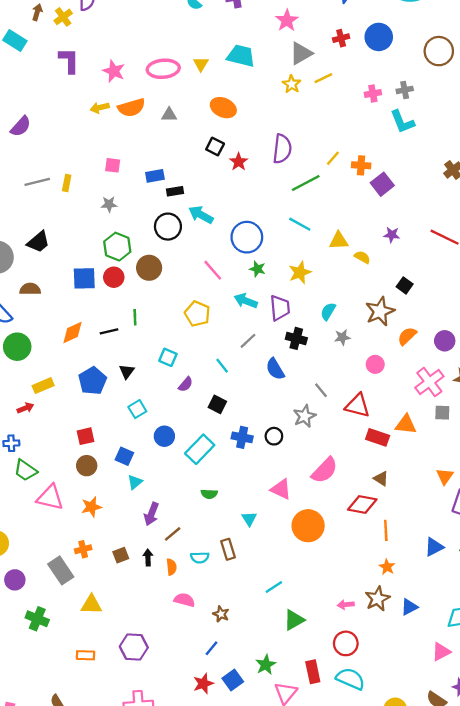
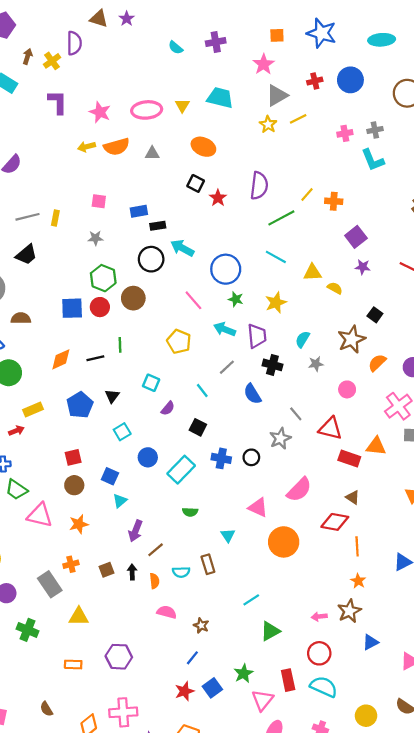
purple square: (382, 184) -> (356, 237), moved
black trapezoid: (38, 242) -> (26, 255), moved
blue triangle: (409, 607) -> (370, 642), moved

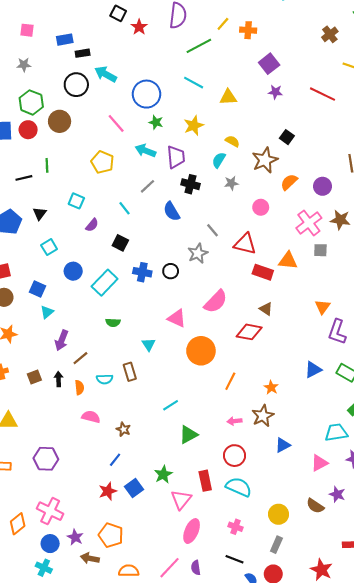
yellow semicircle: (335, 288) -> (232, 141), moved
orange line: (357, 546) -> (230, 381), moved, turned 30
pink cross: (123, 712) -> (50, 511), turned 30

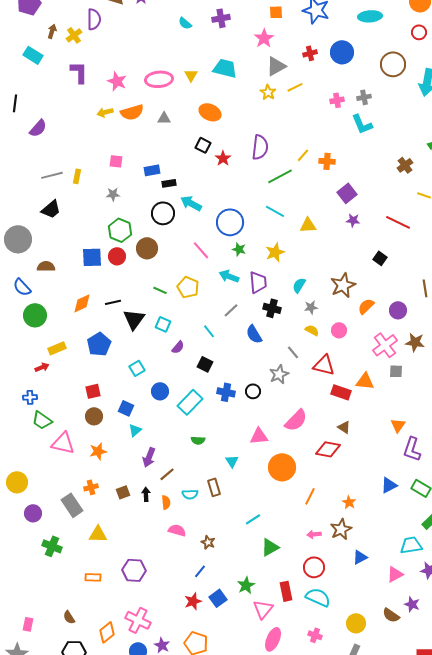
black square: (287, 137) -> (380, 258), moved
yellow semicircle: (232, 141) -> (312, 330), moved
green line: (47, 165) -> (160, 290), moved, turned -64
black triangle: (40, 214) -> (134, 319), moved, size x1.6
pink triangle: (177, 318) -> (259, 436), turned -30

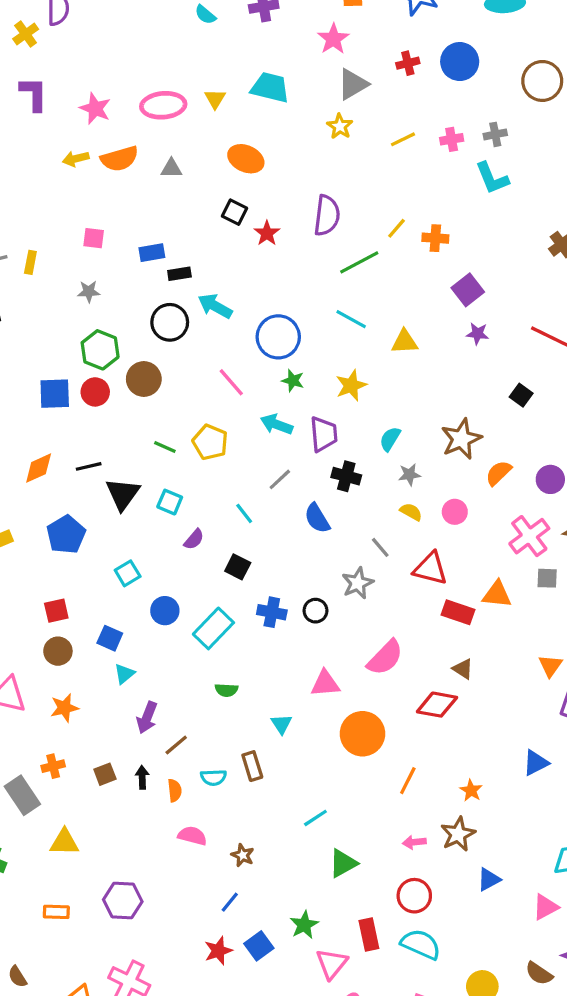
yellow line: (295, 87) -> (403, 139), moved

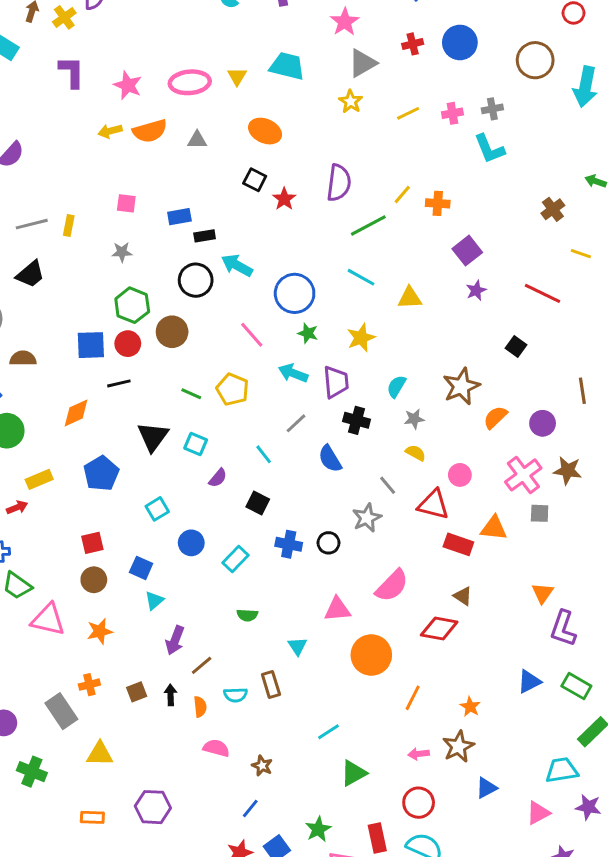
purple star: (477, 334) -> (476, 290), turned -30
black line: (89, 466) -> (119, 383), moved
pink circle: (455, 512) -> (460, 475), moved
cyan rectangle: (213, 628) -> (236, 559), size x0.7

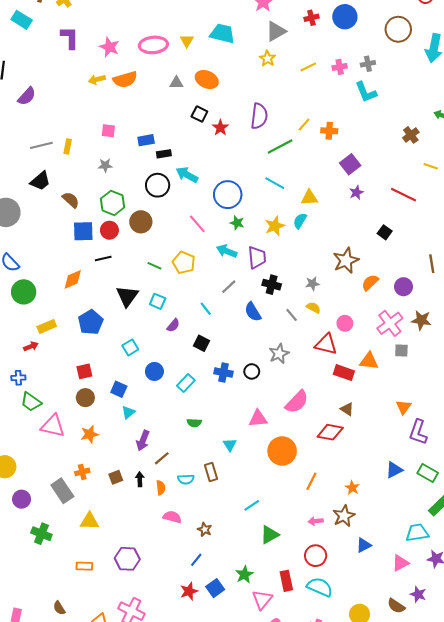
gray triangle: (197, 140) -> (176, 83), moved
brown semicircle: (23, 358) -> (71, 200), moved, turned 42
cyan semicircle: (396, 386) -> (300, 221), moved
gray line: (388, 485) -> (292, 315), moved

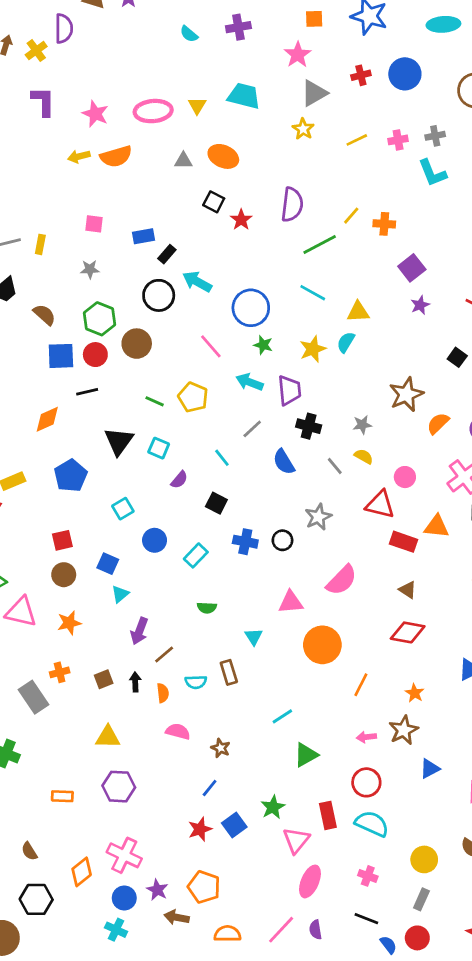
black rectangle: (164, 154) -> (167, 254), turned -40
red diamond: (330, 432) -> (408, 632), moved
yellow triangle: (90, 521) -> (108, 737), moved

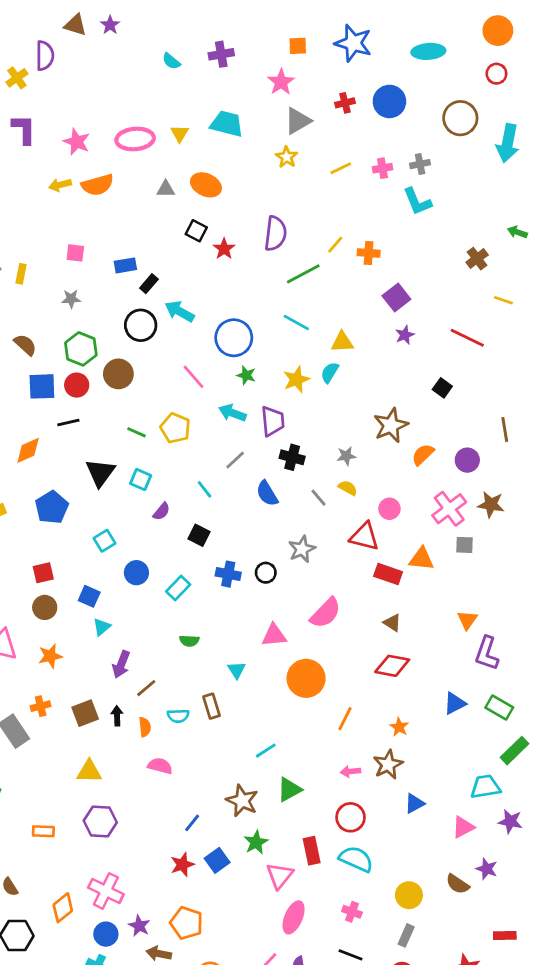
brown square: (104, 679) -> (85, 713), size x1.4
brown star: (221, 748) -> (242, 801), moved, size x1.6

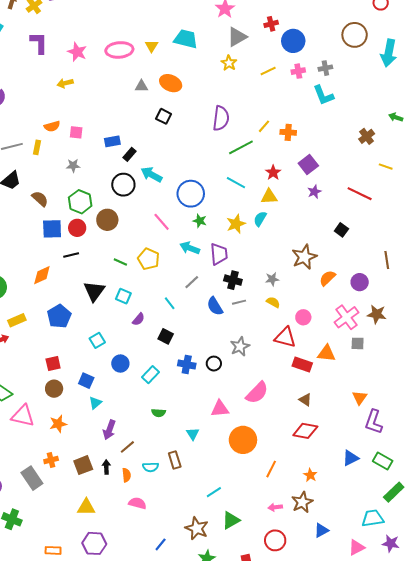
blue circle: (389, 101) -> (293, 41), moved
orange semicircle: (98, 185) -> (52, 126), moved, size x0.7
red star: (224, 249) -> (273, 173), moved
gray line: (319, 498) -> (239, 302), moved, turned -64

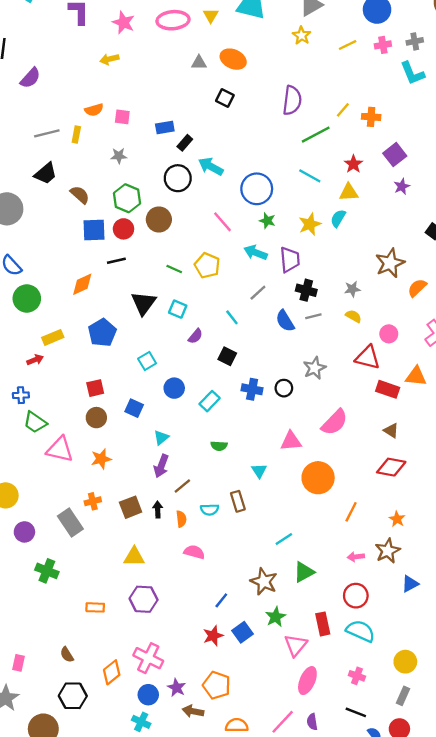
cyan triangle: (95, 403) -> (161, 438), moved

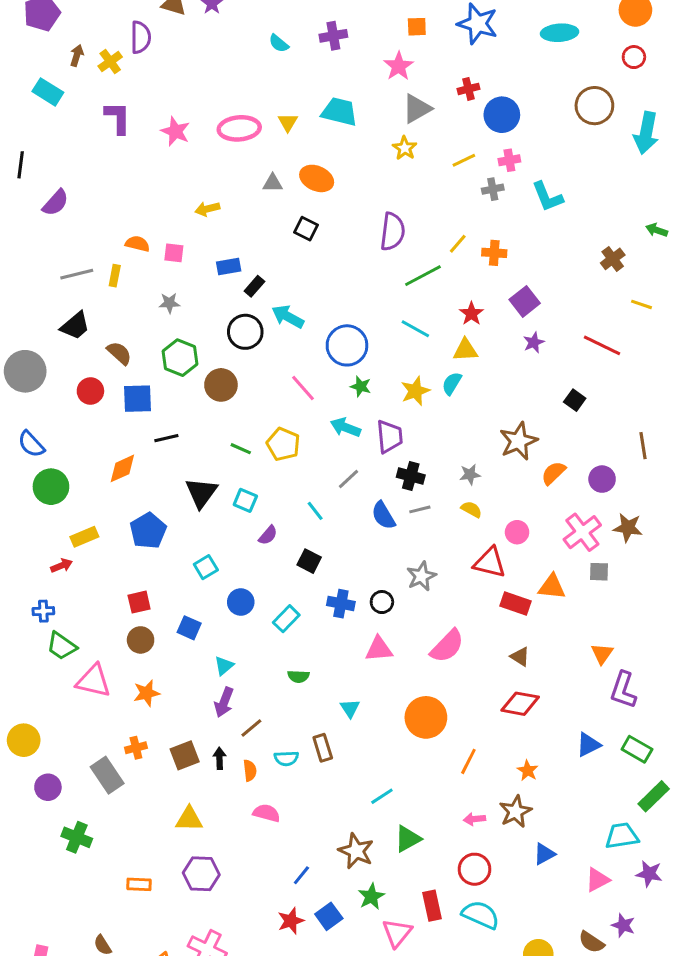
gray cross: (415, 41) -> (493, 189), moved
yellow arrow: (109, 59) -> (207, 209), moved
orange semicircle: (94, 110) -> (137, 244), turned -150
red circle: (123, 229) -> (90, 391), moved
pink triangle: (291, 441) -> (379, 649), moved

